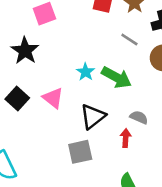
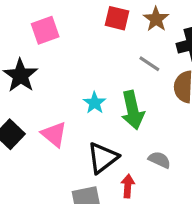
green arrow: (116, 77) -> (133, 110), turned 48
red arrow: (126, 138) -> (128, 186), moved

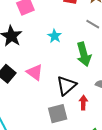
cyan star: (95, 103) -> (55, 36), moved

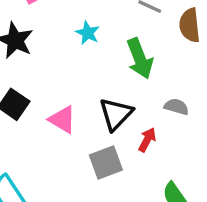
pink triangle: (35, 72) -> (62, 120), moved
red arrow: (83, 103) -> (147, 140), turned 32

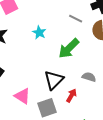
green arrow: (140, 58) -> (69, 48), turned 65
pink triangle: (62, 120) -> (22, 96), moved

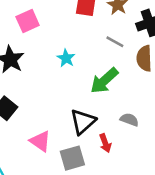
red arrow: (71, 95) -> (105, 143), turned 128

